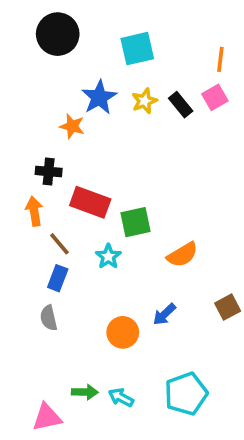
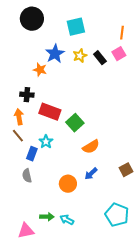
green square: (135, 222) -> (75, 123), turned -30
brown line: (59, 244) -> (18, 136), moved
orange semicircle: (182, 255) -> (91, 147), moved
cyan star: (108, 256) -> (46, 142), moved
cyan pentagon: (186, 394) -> (117, 215), moved, turned -30

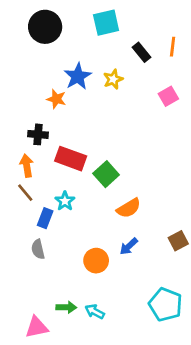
cyan square: (76, 27) -> (106, 23), moved
pink square: (119, 54) -> (168, 96), moved
black rectangle: (100, 58) -> (141, 52), moved

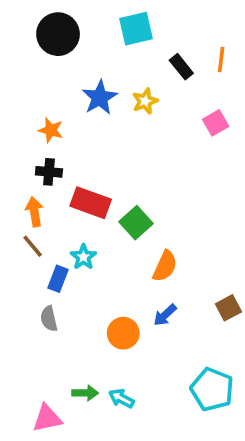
orange star: (56, 99) -> (51, 130), moved
orange semicircle: (129, 208) -> (165, 266), turned -35

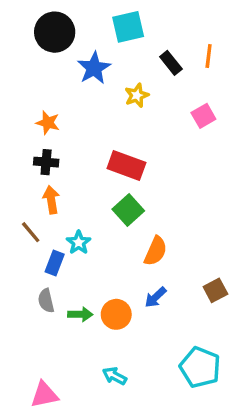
blue star: (100, 98) -> (94, 68), moved
red rectangle: (91, 203) -> (126, 166), moved
orange arrow: (34, 212) -> (51, 200), moved
green arrow: (85, 393) -> (80, 314), moved

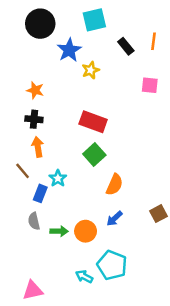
yellow star: (137, 95) -> (91, 70), moved
pink square: (203, 116) -> (150, 85), turned 36
cyan pentagon: (200, 367) -> (112, 265), moved

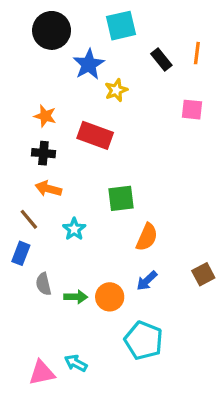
red rectangle: (93, 122) -> (95, 135), moved
orange arrow: (38, 147) -> (48, 189), turned -66
green square: (94, 154) -> (121, 198), turned 35
blue rectangle: (40, 193) -> (21, 253), moved
cyan arrow: (84, 276) -> (76, 363), moved

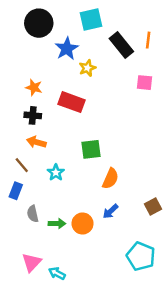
black rectangle: (161, 59) -> (121, 45), size x1.5
cyan pentagon: (144, 340) -> (141, 256), moved
pink triangle: (42, 373) -> (31, 262), moved, turned -35

